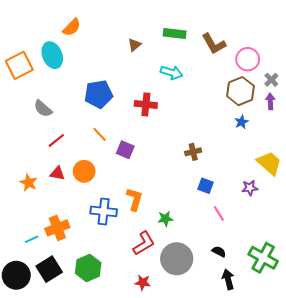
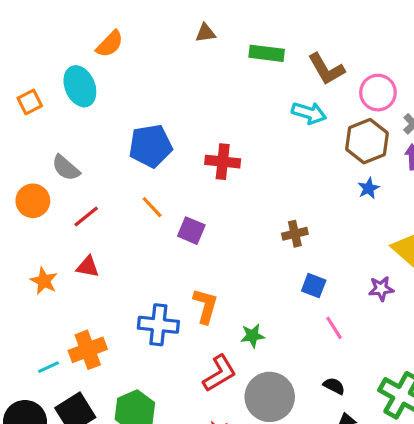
brown triangle: (135, 45) -> (205, 33), moved, turned 32
orange square: (19, 65) -> (30, 102), size x0.6
cyan arrow: (172, 73) -> (309, 113), moved
orange circle: (84, 171) -> (33, 201), moved

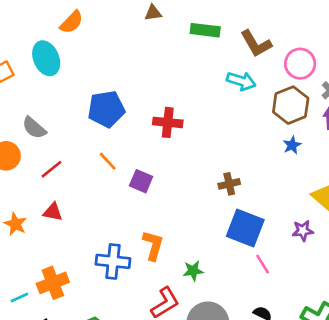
blue square: (314, 286) -> (245, 228), size x1.8

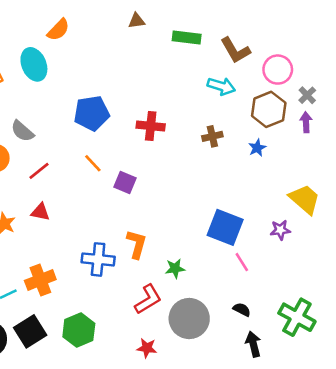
blue star: (292, 145) -> (257, 148), moved
brown cross: (229, 184) -> (212, 136), moved

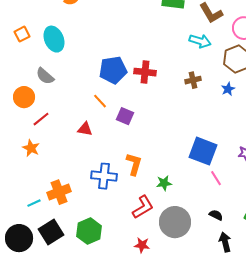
cyan ellipse: (34, 64) -> (54, 39), moved
blue pentagon: (92, 113) -> (113, 70), moved
red line: (39, 171) -> (41, 119), moved
red triangle: (40, 212) -> (85, 129), moved

